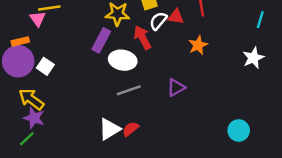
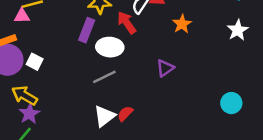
pink triangle: (38, 19) -> (22, 16), turned -49
gray line: (129, 90) -> (104, 77), moved
purple star: (34, 118) -> (29, 114), turned 30

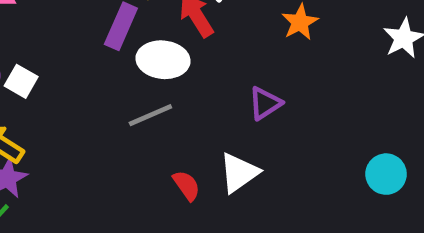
red semicircle: (125, 114) -> (187, 185), turned 98
white triangle: (104, 116) -> (239, 173), moved

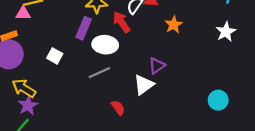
white square: (21, 81) -> (55, 56), moved
white triangle: (239, 173) -> (144, 85), moved

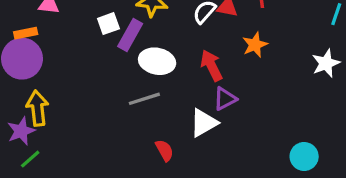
red arrow: (122, 22) -> (211, 65), moved
white square: (55, 56) -> (108, 24), moved, turned 35
yellow arrow: (24, 88) -> (37, 108), turned 45
purple star: (28, 105) -> (21, 131), moved

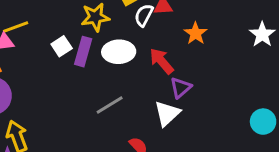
white ellipse: (157, 61) -> (119, 52), moved

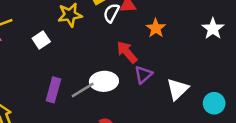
purple rectangle: (83, 52) -> (53, 90), moved
white ellipse: (119, 52) -> (104, 81), moved
white triangle: (167, 113) -> (178, 89), moved

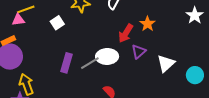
orange star: (156, 28) -> (147, 24), moved
red arrow: (127, 52) -> (126, 33), turned -108

